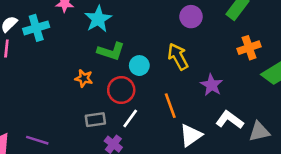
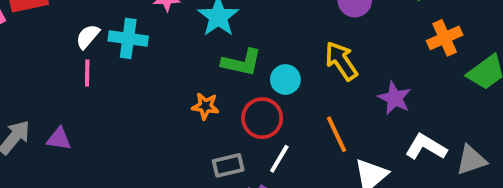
cyan cross: (36, 28) -> (128, 38), turned 30

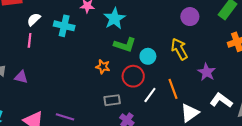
white semicircle: (88, 36) -> (34, 19), moved
pink line: (87, 73) -> (30, 40), moved
white line: (279, 159) -> (150, 95), moved

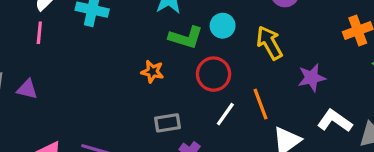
cyan circle: (148, 56) -> (223, 26), moved
purple star: (207, 72) -> (312, 78), turned 30
red circle: (133, 76) -> (214, 74), moved

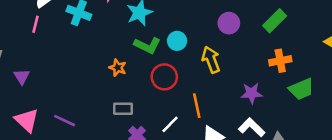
purple star: (312, 78) -> (252, 93), moved
purple triangle: (27, 89) -> (22, 77), moved, turned 35
white line: (225, 114) -> (170, 124), moved

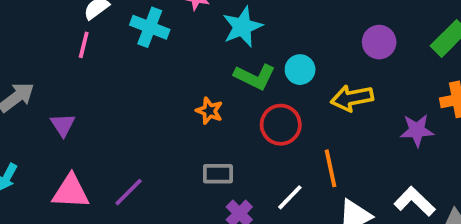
yellow arrow: (211, 60) -> (352, 98), turned -80
purple star: (252, 93) -> (417, 130), moved
pink triangle: (27, 120) -> (71, 192), turned -40
purple line: (65, 121) -> (129, 192), turned -70

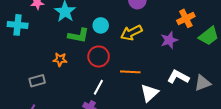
orange line: (331, 168) -> (130, 72), turned -60
gray rectangle: (218, 174) -> (37, 81), moved
white line: (290, 197) -> (98, 87), moved

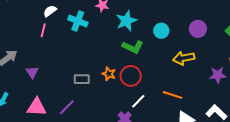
cyan circle: (101, 25) -> (161, 31), moved
red circle: (99, 56) -> (131, 76), moved
orange star: (60, 59) -> (109, 74), moved

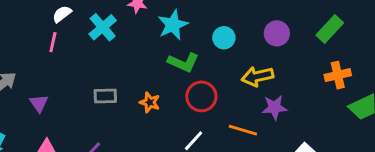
cyan cross: (78, 21) -> (103, 27), turned 30
purple star: (218, 75) -> (274, 107), moved
red circle: (131, 76) -> (201, 96), moved
gray rectangle: (82, 79) -> (105, 96), moved

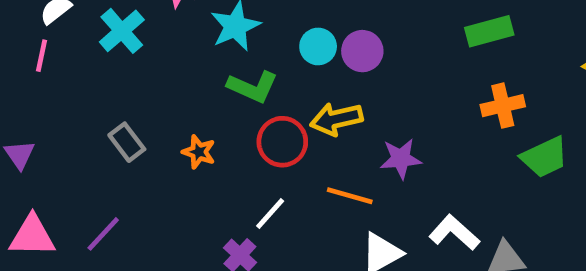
green rectangle: (330, 29) -> (489, 31), turned 32
purple circle: (277, 33) -> (362, 51), moved
yellow arrow: (257, 76) -> (336, 119), moved
gray rectangle: (105, 96) -> (127, 142), turned 55

